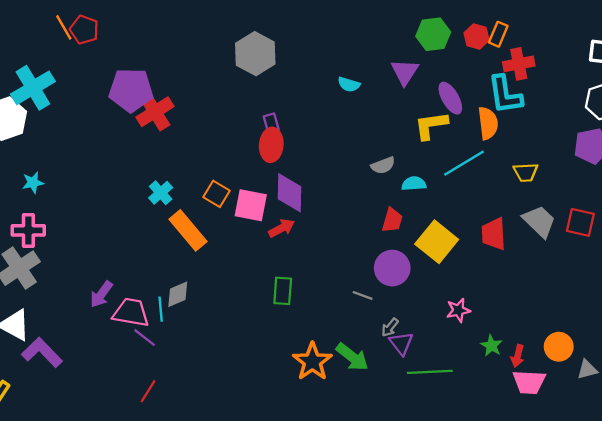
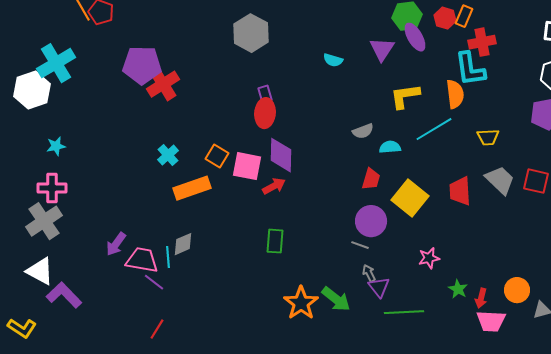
purple ellipse: (450, 98) -> (415, 37), moved
orange rectangle: (188, 230) -> (192, 188), turned -69
gray line: (363, 295) -> (360, 245), moved
gray arrow: (390, 327) -> (369, 273), turned 114

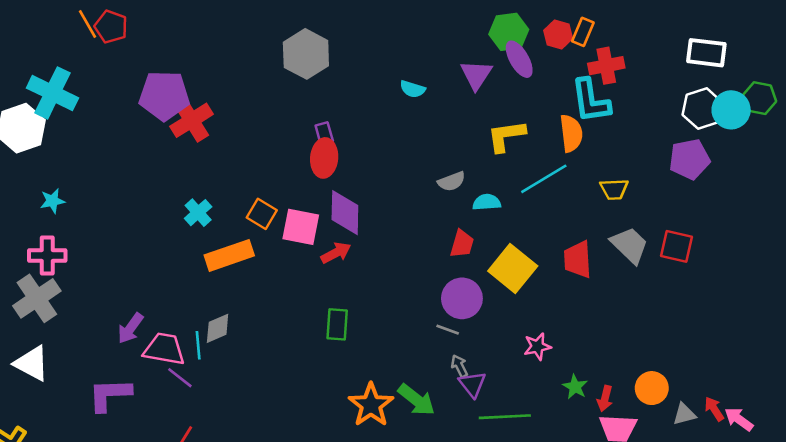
cyan cross: (56, 63) -> (52, 93), turned -33
purple L-shape: (64, 295) -> (110, 395), moved, turned -48

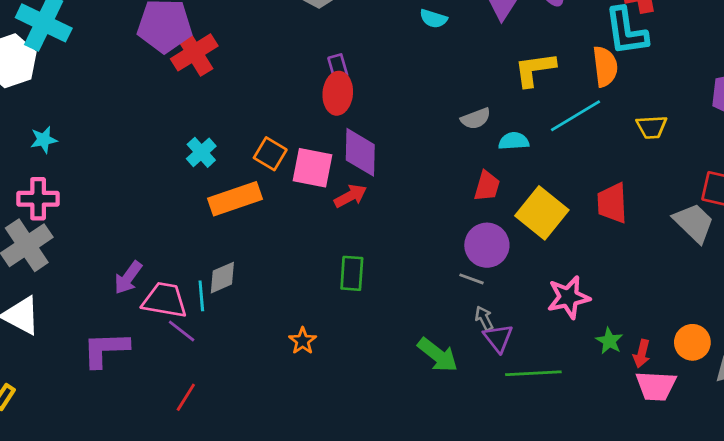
gray trapezoid: (630, 245) -> (694, 223), moved
pink star: (537, 346) -> (569, 297), size x1.4
orange star: (371, 405) -> (303, 341), moved, size x0.6

